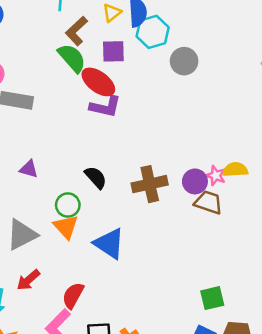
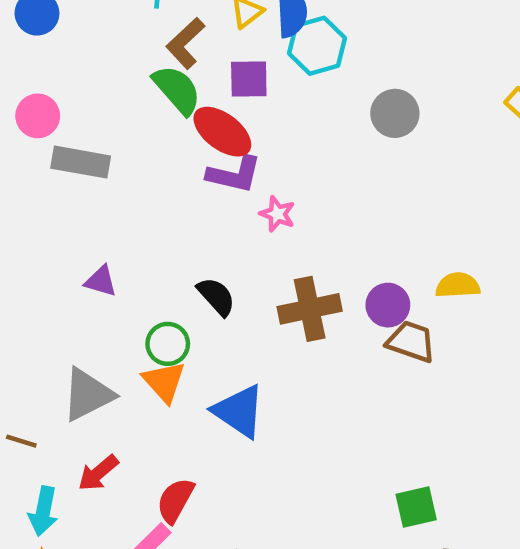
gray circle: (184, 61) -> (395, 113), moved
pink star: (216, 176) -> (277, 214), moved

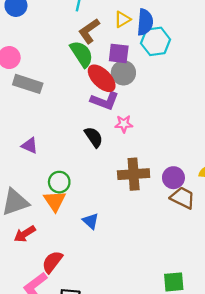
gray circle: (395, 113) -> (123, 73), moved
pink star: (277, 214) -> (124, 124), turned -30
black semicircle: (216, 297) -> (94, 137), moved
blue triangle: (239, 411) -> (91, 221), size x0.6
red arrow: (98, 473) -> (25, 234), moved

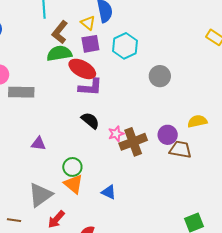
yellow triangle: (122, 19) -> (88, 23), moved, turned -35
cyan hexagon: (156, 41) -> (125, 46), moved
green semicircle: (82, 54) -> (59, 53), turned -50
gray circle: (123, 73) -> (160, 76), moved
pink star: (124, 124) -> (116, 134), moved

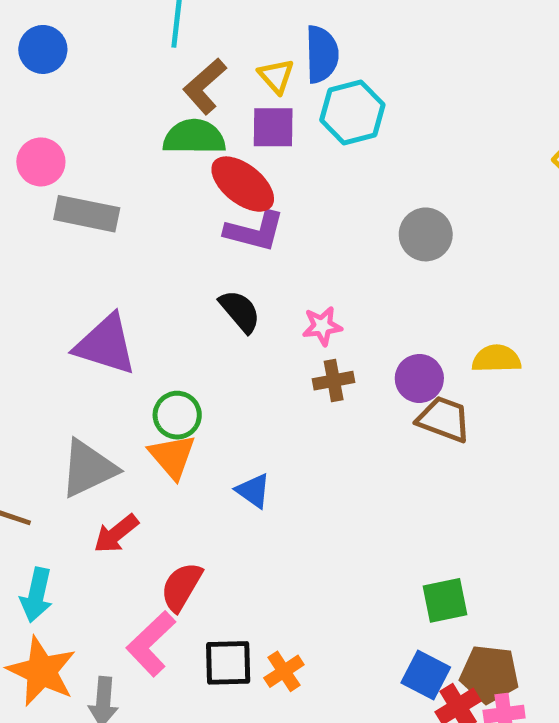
cyan hexagon: (125, 46) -> (352, 112), moved
pink star: (116, 134) -> (322, 326), moved
brown cross: (133, 142) -> (334, 381), size x0.6
purple triangle: (38, 144) -> (106, 345), size x1.8

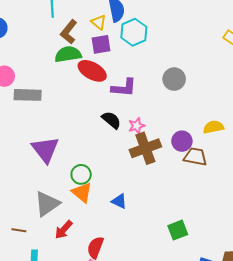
purple L-shape: (255, 231) -> (124, 88), moved
black semicircle: (240, 311) -> (111, 120), moved
purple triangle: (106, 345) -> (45, 150), turned 44
brown cross: (334, 381) -> (145, 148), size x1.8
green square: (445, 600) -> (178, 230), moved

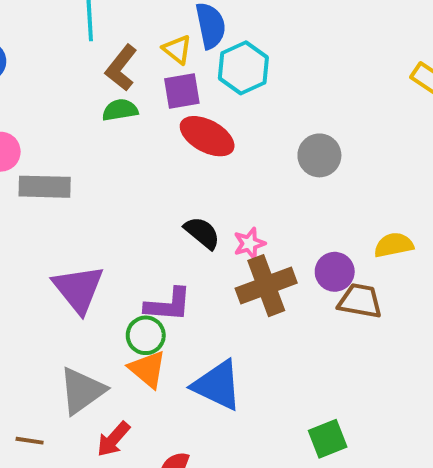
green semicircle: (68, 54) -> (120, 110), size x0.7
red ellipse: (92, 71) -> (207, 136), moved
purple L-shape: (124, 88) -> (168, 305), moved
blue triangle: (119, 201) -> (217, 385), size x1.8

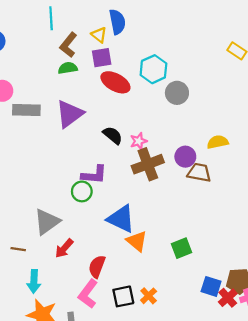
cyan hexagon: (243, 68) -> (153, 69), moved
purple triangle: (78, 289) -> (70, 114), moved, turned 32
orange triangle: (148, 369) -> (137, 241), moved

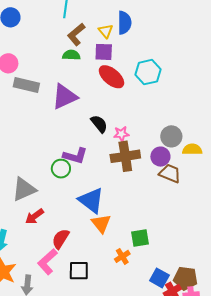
gray circle: (177, 93) -> (171, 136), moved
orange cross: (149, 296) -> (122, 256), moved

